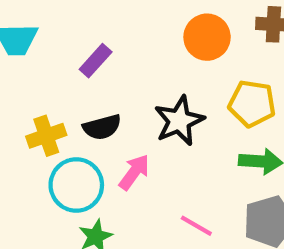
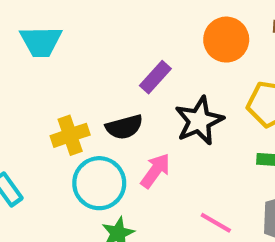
purple rectangle: (96, 61) -> (155, 77), moved

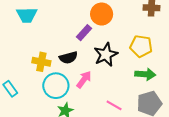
orange circle: (226, 40) -> (102, 14), moved
yellow cross: (70, 135) -> (41, 62), turned 30

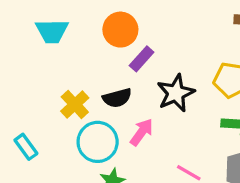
orange circle: (102, 14) -> (120, 30), moved
yellow cross: (41, 62) -> (75, 104), turned 36

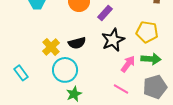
purple rectangle: (142, 59) -> (105, 13), moved
pink arrow: (142, 132) -> (128, 64), moved

